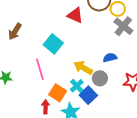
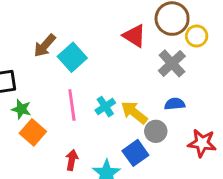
gray cross: (123, 26) -> (172, 63), moved
cyan square: (53, 44) -> (72, 57), moved
cyan cross: (77, 86) -> (105, 107), moved
orange square: (58, 93) -> (33, 132), moved

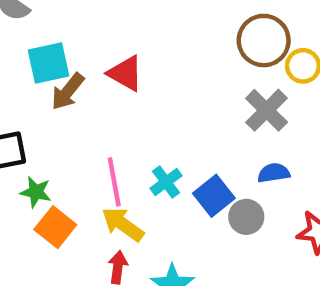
red triangle: (134, 36) -> (125, 73), moved
cyan square: (72, 57) -> (48, 63), moved, turned 32
yellow arrow: (134, 112) -> (123, 224), moved
blue square: (135, 153) -> (214, 196), moved

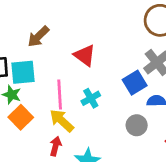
cyan square: (48, 63) -> (23, 72), moved
red triangle: (125, 73) -> (85, 55), moved
blue square: (214, 196) -> (135, 83), moved

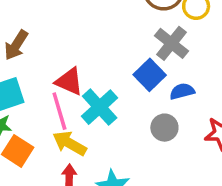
red triangle: (85, 55) -> (69, 81), moved
cyan cross: (91, 98) -> (100, 107), size x1.5

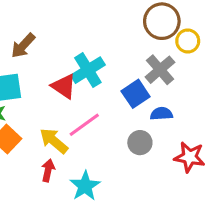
cyan cross: (100, 107) -> (88, 70), moved
pink line: (59, 111) -> (84, 125), moved, turned 60

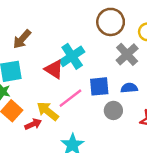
brown circle: (162, 21) -> (111, 22), moved
blue square: (136, 94) -> (99, 86), moved, turned 30
red arrow: (48, 170) -> (33, 124), moved, turned 56

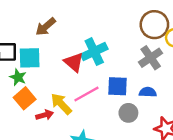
brown circle: (111, 22) -> (154, 25), moved

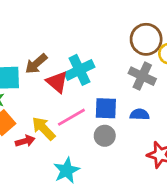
brown arrow: (46, 27) -> (36, 64), moved
gray cross: (151, 58) -> (142, 76), turned -30
gray circle: (128, 113) -> (105, 136), moved

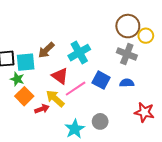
red triangle: (57, 82) -> (60, 76), moved
blue square: (106, 108) -> (101, 80), turned 30
gray circle: (105, 136) -> (100, 121), moved

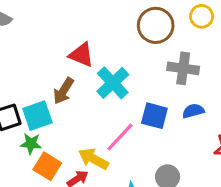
brown circle: (128, 26) -> (156, 25), moved
yellow circle: (146, 36) -> (202, 16), moved
red triangle: (60, 76) -> (81, 55), moved

